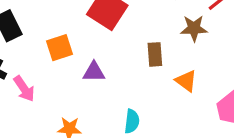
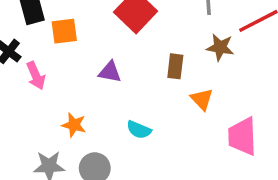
orange square: (59, 48) -> (64, 31), moved
cyan semicircle: (132, 121) -> (139, 130), turned 95

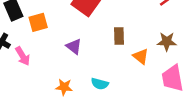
brown star: (220, 47) -> (167, 42), moved
purple triangle: (110, 72) -> (74, 46), turned 35
orange star: (74, 125) -> (64, 87), moved

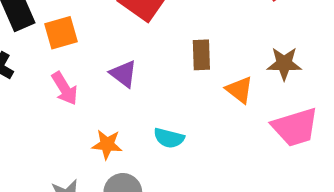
pink arrow: (23, 56) -> (65, 88), moved
pink trapezoid: (173, 78) -> (295, 127), turned -96

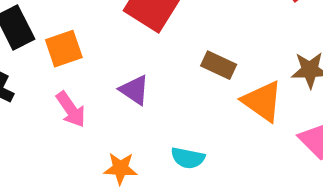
brown rectangle: (201, 55) -> (219, 65), turned -60
orange triangle: (239, 90) -> (262, 101), size x1.4

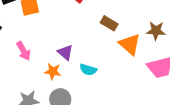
purple triangle: (134, 90) -> (65, 52), moved
pink arrow: (71, 109) -> (24, 51), moved

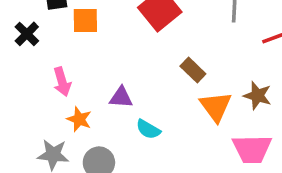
purple triangle: (65, 52) -> (121, 97), turned -49
orange star: (53, 71) -> (79, 119), moved

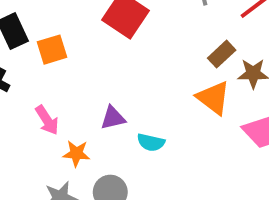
brown rectangle: (193, 70) -> (222, 54), moved, turned -70

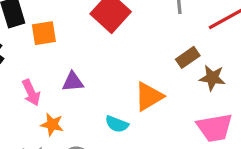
orange triangle: (213, 98) -> (149, 96), moved, turned 44
purple triangle: (113, 118) -> (73, 82), moved

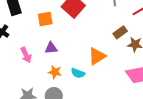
orange square: (44, 33) -> (45, 19), moved
orange star: (52, 124) -> (55, 72), moved

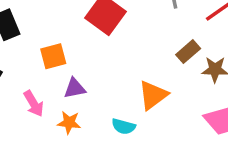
orange square: (45, 19) -> (53, 56), moved
orange star: (55, 72) -> (69, 123), moved

